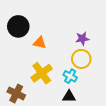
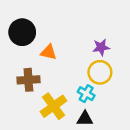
yellow cross: (42, 73) -> (54, 106), moved
brown cross: (16, 93) -> (28, 80), moved, turned -30

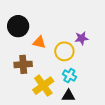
yellow circle: (100, 72) -> (64, 51), moved

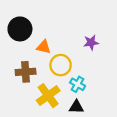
yellow circle: (64, 51) -> (61, 65), moved

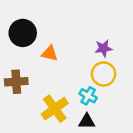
yellow circle: (61, 65) -> (103, 74), moved
brown cross: (26, 72) -> (16, 82), moved

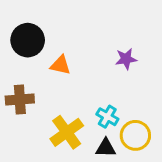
yellow circle: (103, 74) -> (135, 135), moved

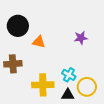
yellow cross: (67, 132) -> (43, 85), turned 35

